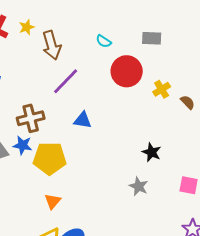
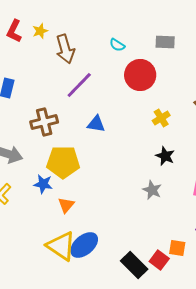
yellow cross: (162, 89) -> (161, 118), moved
blue star: (23, 145) -> (43, 184), moved

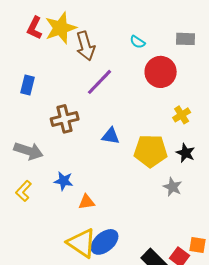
yellow star: (40, 31) -> (61, 28), size x2.0
blue triangle: (96, 124) -> (111, 136), moved
yellow pentagon: (63, 162) -> (151, 151), moved
orange triangle: (66, 205) -> (87, 202), turned 42

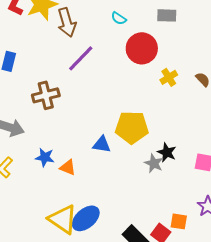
yellow cross: (182, 115) -> (169, 77), moved
blue triangle: (111, 136) -> (102, 144), moved
black star: (186, 153) -> (167, 152), moved
orange triangle: (87, 202) -> (68, 167), moved, turned 30

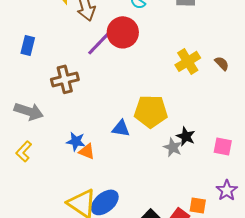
red circle: (142, 48) -> (123, 32), moved
yellow cross: (169, 77) -> (188, 61), size x1.4
blue star: (45, 157) -> (76, 141), moved

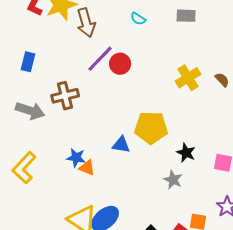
red circle: (123, 32) -> (120, 64), moved, size x0.7
gray arrow: (29, 111) -> (30, 111), moved
gray star: (173, 147) -> (173, 180), moved
yellow L-shape: (24, 151) -> (24, 168), size x1.5

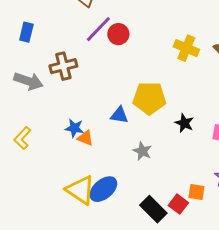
yellow cross: (188, 78) -> (186, 48), turned -35
yellow L-shape: (24, 168) -> (22, 138), size x0.7
gray star: (173, 180) -> (142, 151), moved

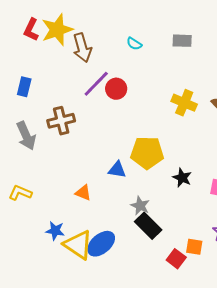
gray arrow: (28, 81) -> (26, 136), turned 48
blue star: (74, 128) -> (55, 231), moved
yellow L-shape: (22, 138) -> (20, 193), turned 70
black rectangle: (153, 209) -> (148, 226), moved

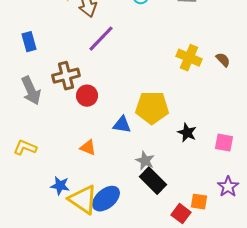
blue rectangle: (24, 87) -> (29, 42), turned -30
red circle: (116, 89) -> (87, 96), moved

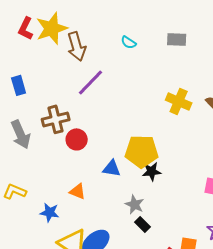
black star: (187, 133) -> (152, 171), moved, turned -30
black rectangle: (153, 181) -> (143, 224), size x0.6
blue star: (60, 186) -> (50, 212), moved

